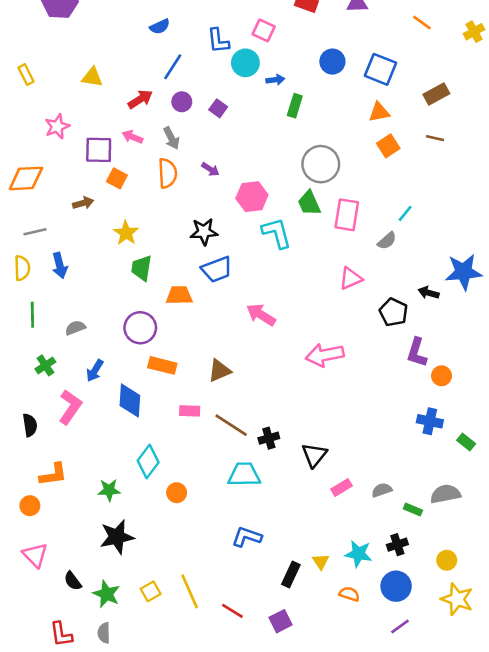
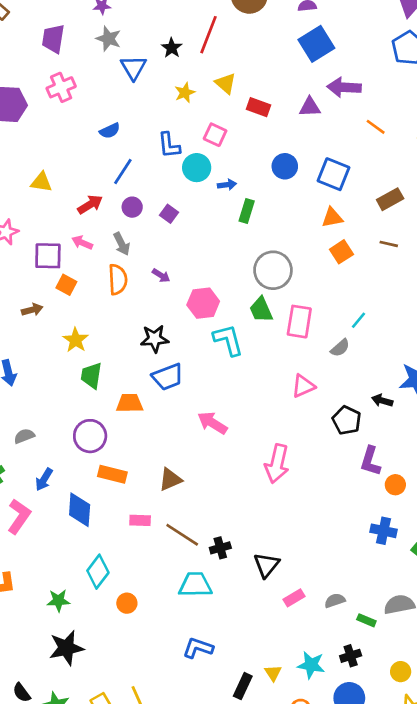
pink arrow: (325, 355) -> (277, 464), turned -66

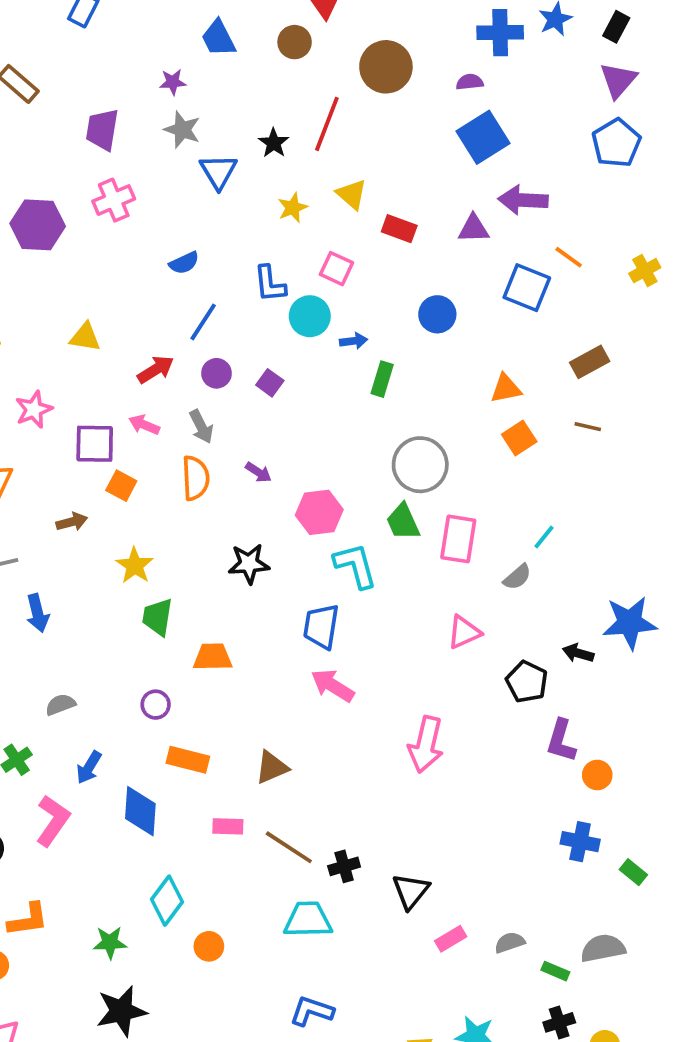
blue square: (333, 174) -> (527, 288), moved
blue trapezoid: (168, 377) -> (321, 627), moved, turned 120
purple circle: (90, 436) -> (156, 705), size x0.6
black cross: (351, 656) -> (559, 1022), moved

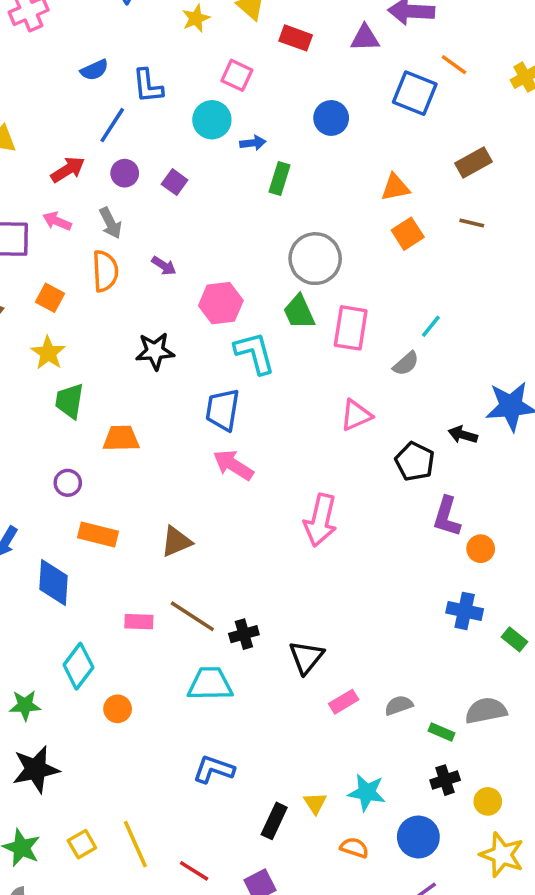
blue L-shape: (270, 284) -> (148, 86), moved
orange square: (121, 486) -> (50, 298), moved
pink rectangle: (228, 826) -> (139, 622), moved

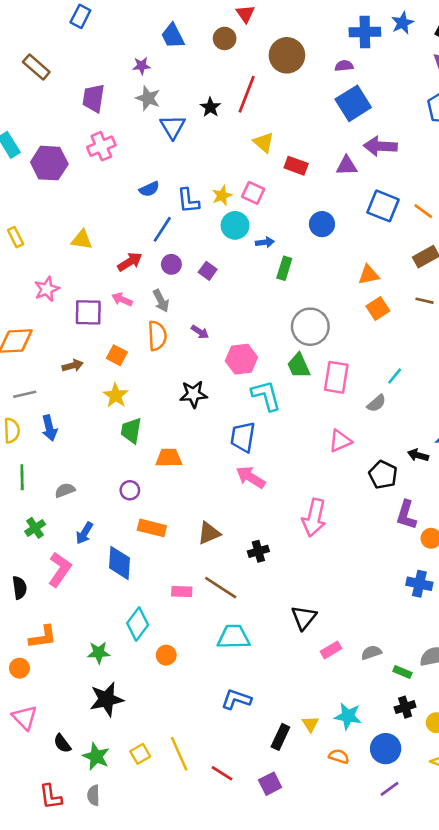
yellow star: (196, 18) -> (222, 196), moved
orange line: (454, 65) -> (423, 211), moved
black cross: (244, 634) -> (258, 551), moved

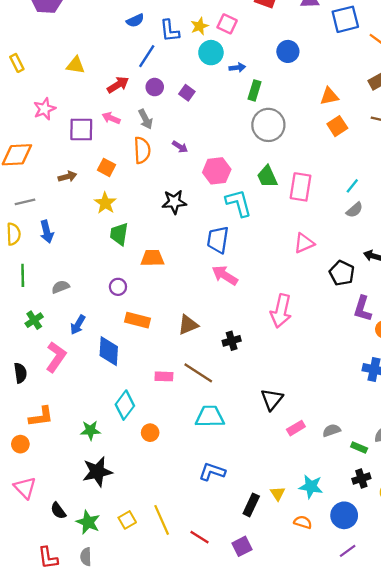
blue square: (383, 206) -> (345, 19), moved, turned -36
gray circle: (310, 327) -> (268, 125), moved
gray semicircle: (377, 403) -> (354, 210), moved

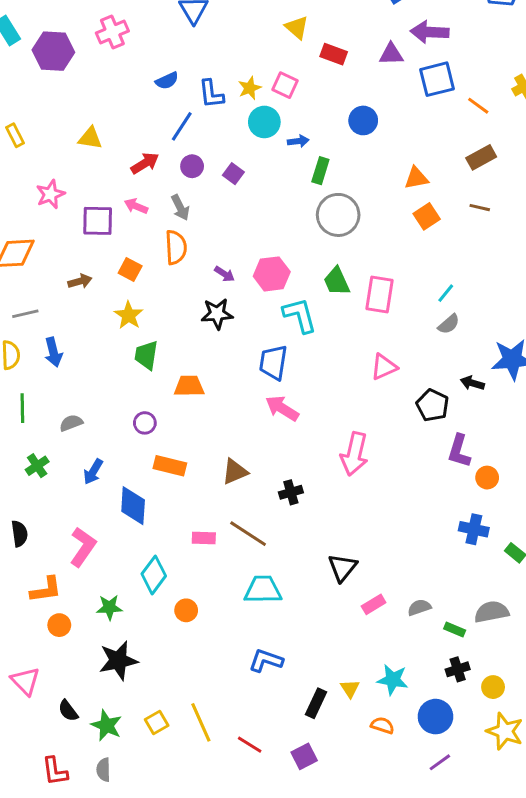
purple arrow: (180, 147) -> (225, 274), moved
pink L-shape: (56, 357) -> (83, 547), moved
orange circle: (20, 444) -> (59, 625), moved

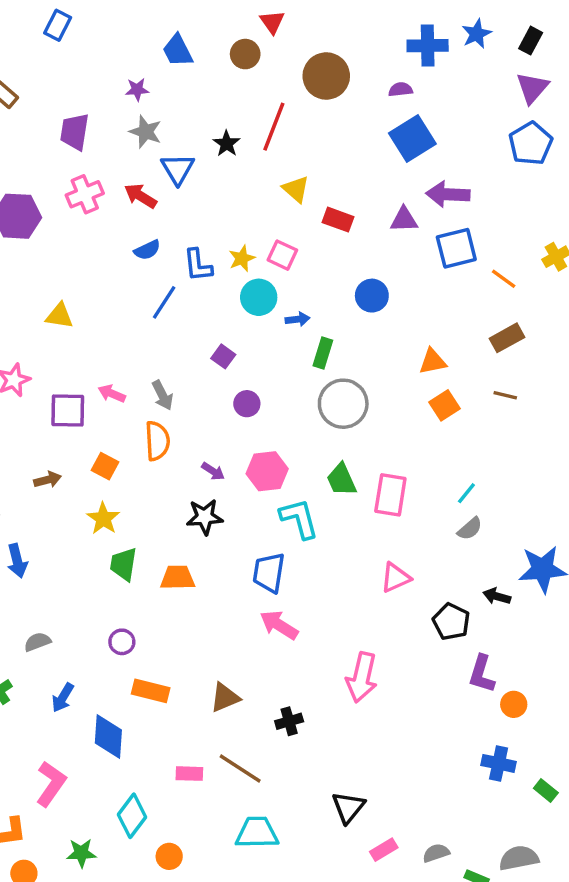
red arrow: (145, 163) -> (140, 196), moved, turned -116
purple circle: (192, 166) -> (247, 404), moved
orange trapezoid: (189, 386) -> (178, 578), moved

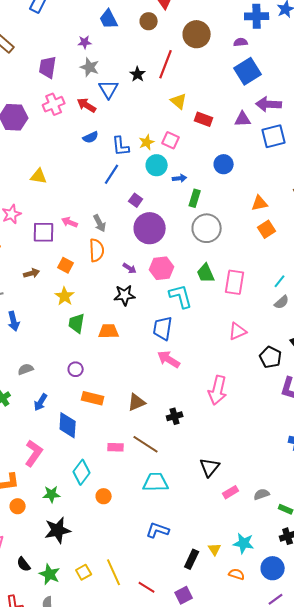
blue line: (164, 302) -> (112, 174), moved
purple circle: (247, 404) -> (150, 228), size x2.0

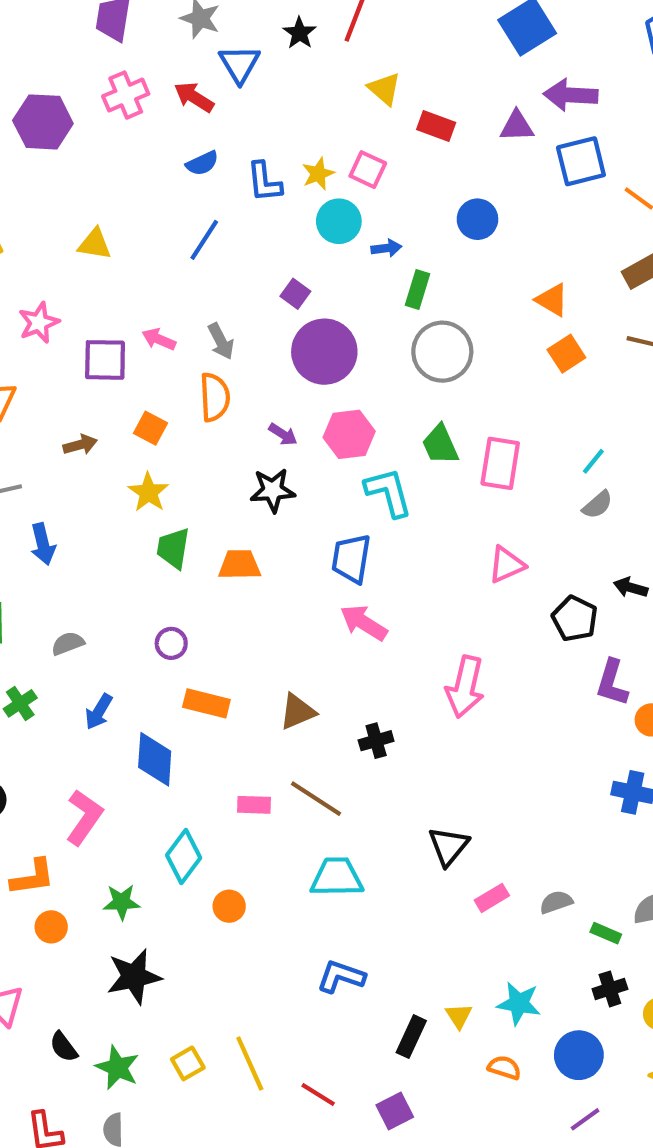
blue line: (112, 174) -> (204, 240), moved
orange triangle: (260, 203) -> (552, 300), turned 42

